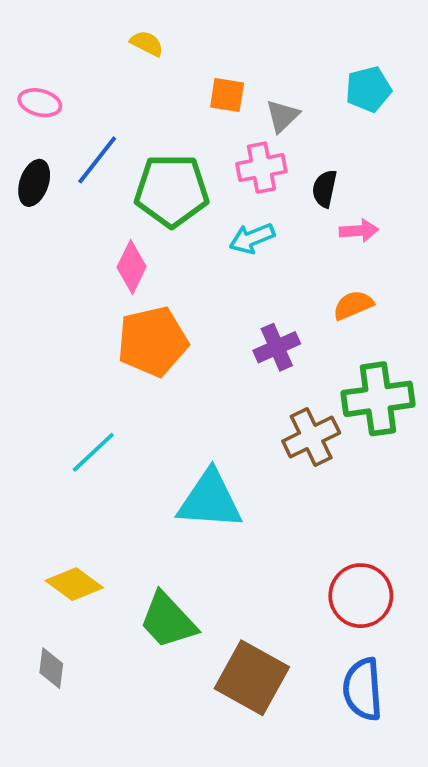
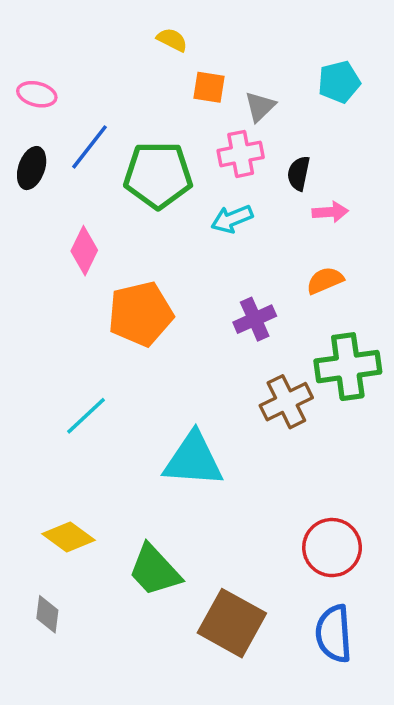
yellow semicircle: (147, 43) -> (172, 40), moved
pink diamond: (132, 267) -> (84, 251), moved

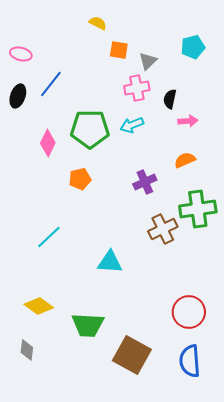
green pentagon: (158, 175) -> (90, 129), moved
orange pentagon: (140, 314) -> (80, 179), size x0.6
cyan triangle: (193, 460) -> (110, 262), size x0.7
green trapezoid: (155, 570) -> (88, 325), turned -44

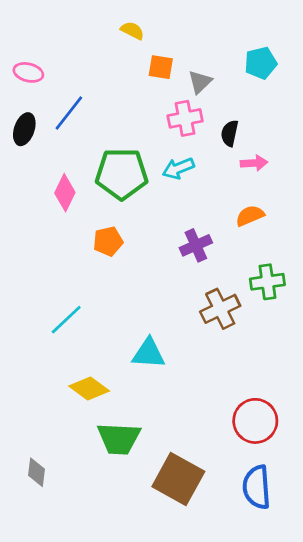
green cross: (198, 209) -> (267, 282), size x0.7
yellow diamond: (39, 306) -> (89, 389), moved

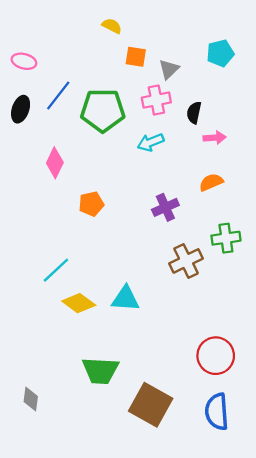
green pentagon: (122, 174) -> (103, 110), moved
yellow diamond: (89, 389) -> (79, 303), moved

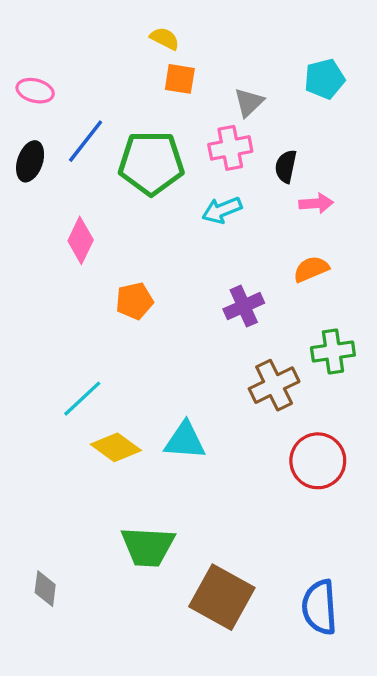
orange square: (136, 57) -> (180, 79), moved
red circle: (216, 356) -> (318, 461), moved

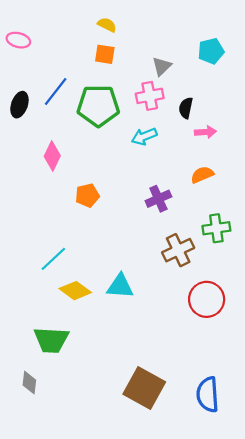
orange square: (180, 79) -> (105, 54), moved
pink ellipse: (35, 91) -> (18, 40), moved
green trapezoid: (148, 547) -> (51, 340), moved

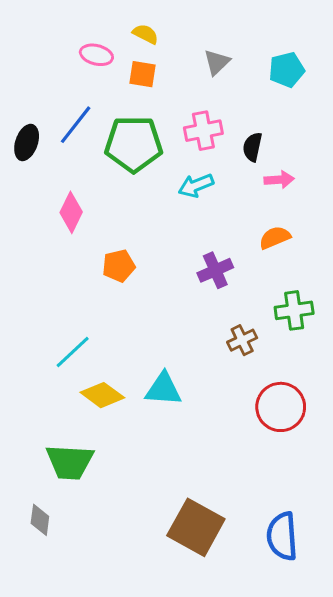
pink ellipse: (18, 40) -> (96, 55), moved
gray triangle: (162, 66) -> (217, 62), moved
brown cross: (178, 250) -> (242, 340), size x0.7

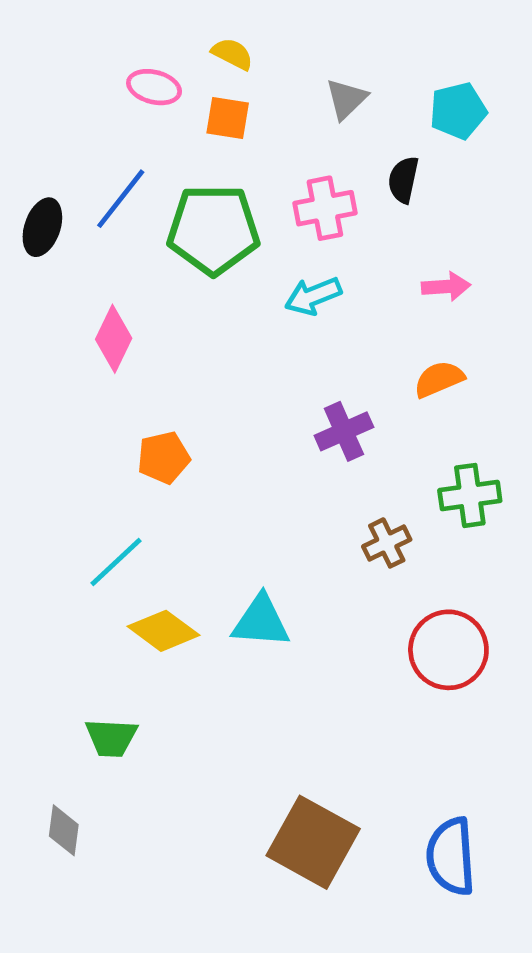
black semicircle: (252, 147) -> (403, 180), moved
orange pentagon: (119, 266) -> (164, 458), moved
green trapezoid: (70, 462) -> (111, 738), size x0.7

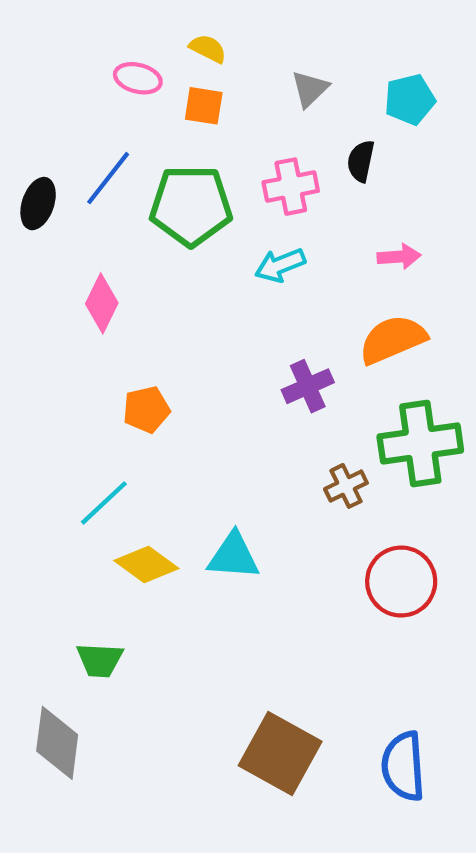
orange semicircle: (439, 379) -> (393, 339), size x1.5
green cross: (470, 495) -> (420, 443), size x1.5
gray diamond: (64, 830) -> (57, 743), size x1.6

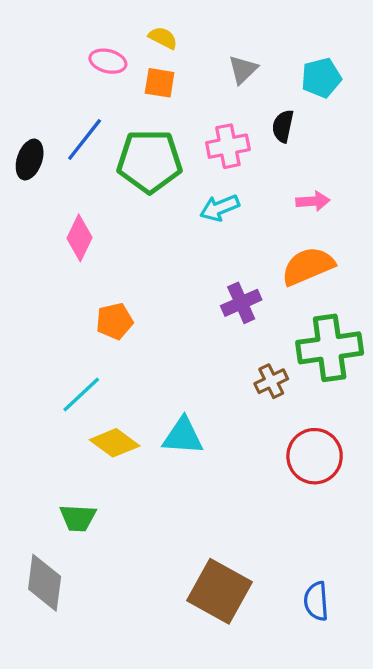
blue semicircle: (403, 766) -> (316, 601), size x0.7

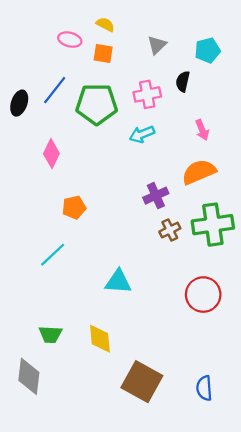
pink arrow: (313, 201) -> (202, 130), turned 72
brown cross: (271, 381) -> (170, 230), moved
yellow diamond: (115, 443) -> (100, 339), moved, turned 48

